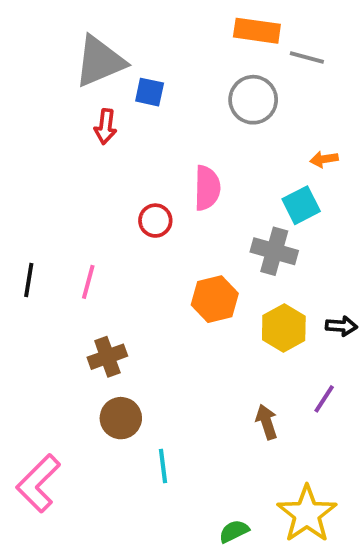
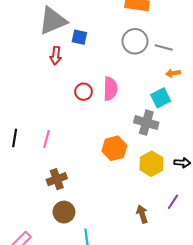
gray line: (307, 58) -> (164, 47), moved
red circle: (155, 221) -> (84, 92), moved

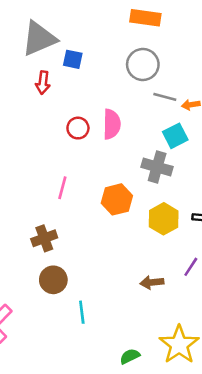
gray line: (164, 47) -> (165, 97), moved
pink line: (46, 139) -> (62, 188), moved
brown arrow: (142, 214) -> (152, 282), turned -78

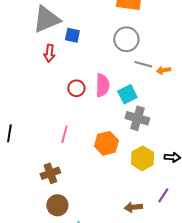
cyan square: (175, 136) -> (127, 94), moved

